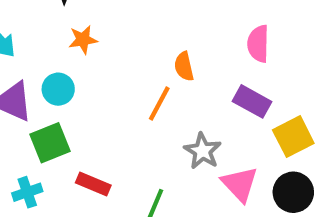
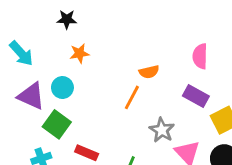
orange semicircle: (184, 66) -> (149, 72), turned -90
green square: (50, 143) -> (57, 124), turned -32

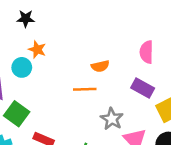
orange star: (79, 53) -> (37, 49), turned 30
cyan circle: (62, 87) -> (22, 67), moved
orange line: (132, 97) -> (85, 89), turned 60

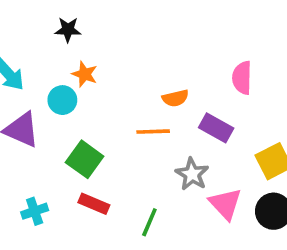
purple rectangle: (143, 88) -> (216, 128), moved
green square: (17, 114) -> (85, 159), moved

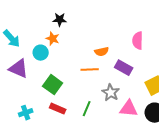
black star: (68, 30) -> (60, 20), moved
pink triangle: (225, 204) -> (129, 109), turned -42
green line: (149, 222) -> (87, 109), moved

